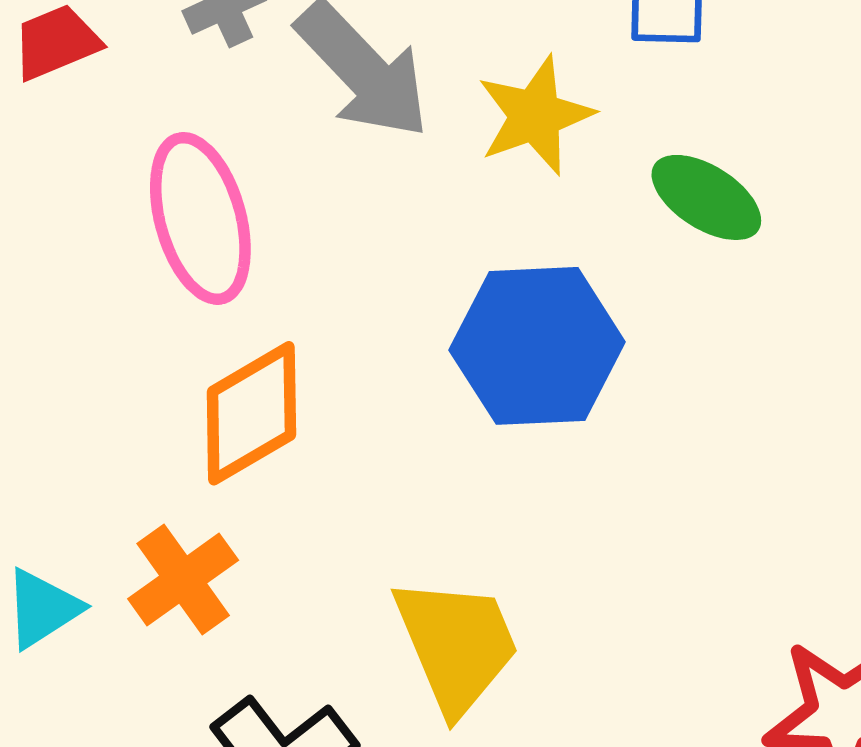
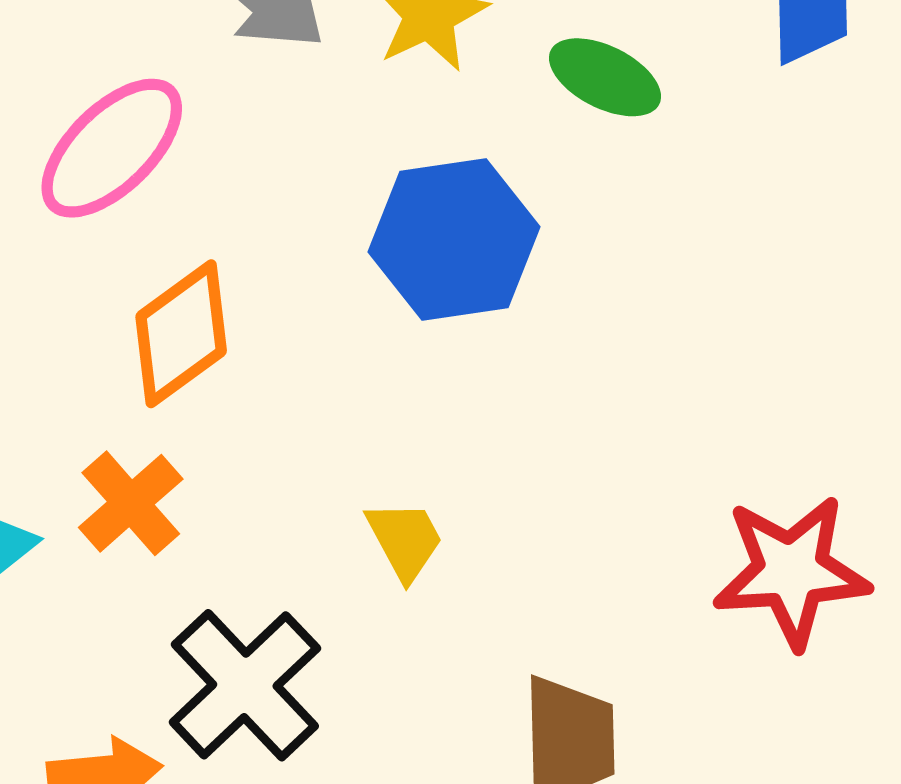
pink ellipse: (200, 218) -> (112, 148), turned 67
yellow trapezoid: (456, 645) -> (405, 540), size x0.6

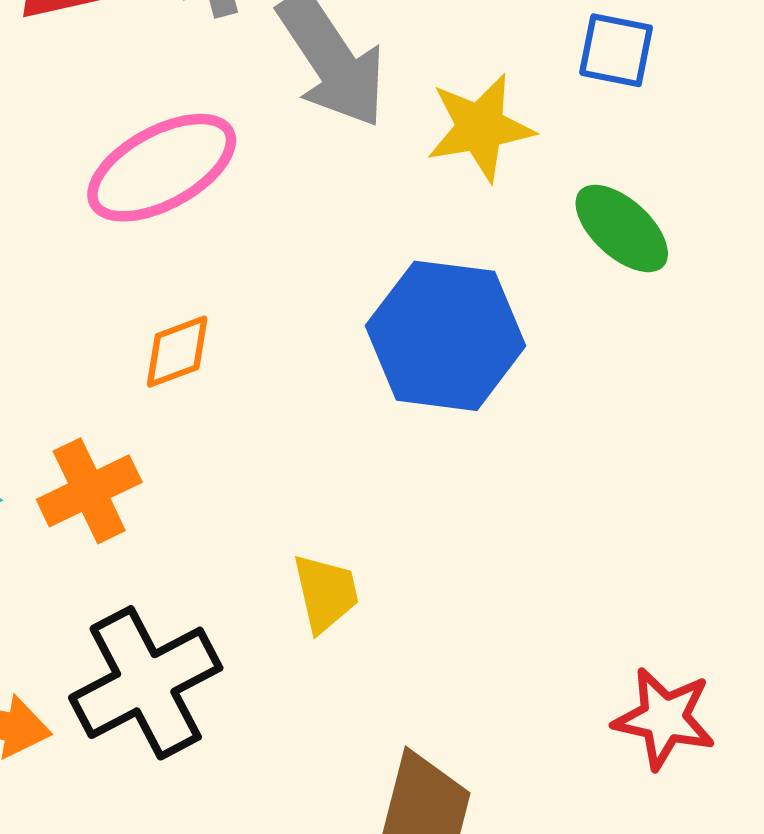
orange diamond: (181, 334) -> (177, 352), size x0.6
red star: (791, 571) -> (664, 718), size x0.7

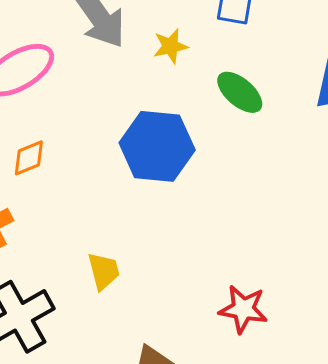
yellow star: (480, 128) -> (171, 46), size x0.7
red star: (664, 718) -> (243, 309), moved

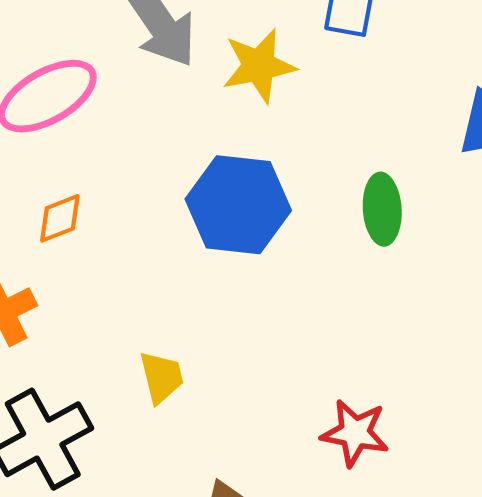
yellow star: (171, 46) -> (259, 66), size x1.5
green ellipse: (240, 92) -> (382, 209), moved, turned 45

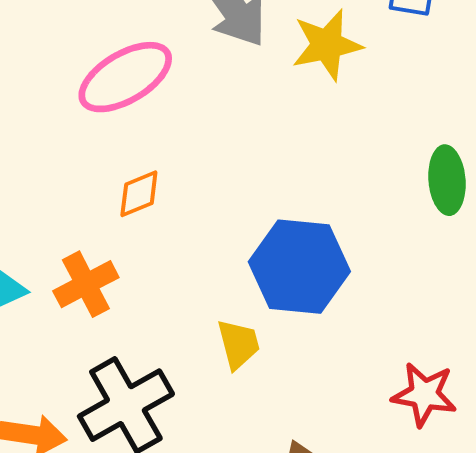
blue hexagon: (238, 205) -> (299, 267), moved

